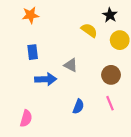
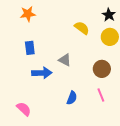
black star: (110, 15) -> (109, 15), moved
pink semicircle: (26, 118) -> (24, 109), turned -63

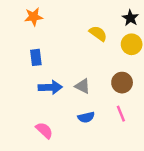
gray triangle: (65, 60) -> (83, 86), moved
blue semicircle: (72, 98) -> (86, 117), turned 56
pink semicircle: (24, 109) -> (44, 130), moved

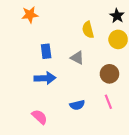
yellow semicircle: (98, 33) -> (88, 30), turned -140
blue rectangle: (36, 57) -> (46, 51), moved
gray triangle: (83, 86) -> (77, 58), moved

